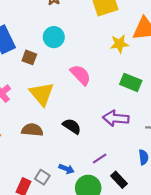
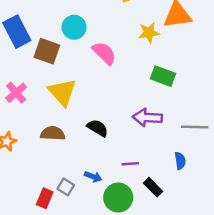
brown square: (29, 57) -> (47, 51), size x1.5
pink semicircle: (80, 75) -> (104, 53), moved
purple line: (100, 159) -> (130, 164), turned 32

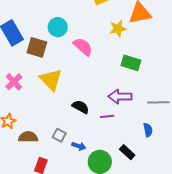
brown semicircle: (53, 133) -> (28, 137), moved
purple line: (130, 164) -> (107, 116), moved
gray square: (66, 187) -> (59, 135), moved

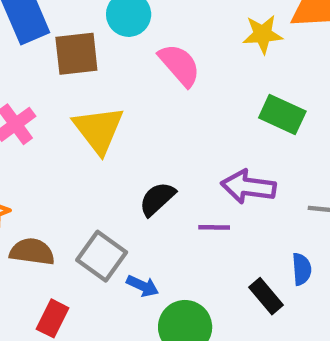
brown square: (37, 47) -> (76, 54), turned -30
black semicircle: (80, 107) -> (157, 199), turned -78
gray square: (59, 135) -> (102, 256), size x1.5
black rectangle: (127, 152) -> (266, 296), moved

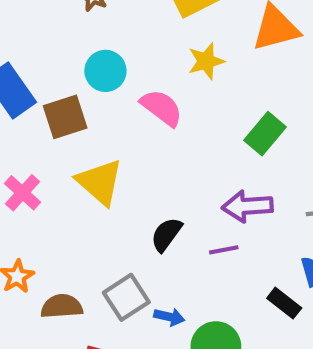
yellow star: (263, 34) -> (206, 61), moved
green rectangle: (282, 114) -> (265, 134), turned -63
gray square: (102, 256) -> (126, 297), turned 33

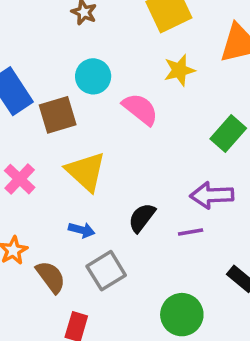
brown semicircle: (62, 306) -> (51, 277), turned 56
blue arrow: (169, 317) -> (82, 230), moved

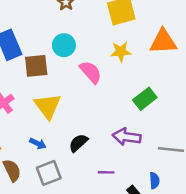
purple line: (191, 232) -> (106, 172), moved

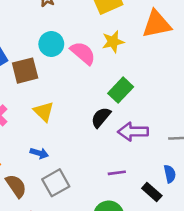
pink semicircle: (91, 72) -> (83, 53), moved
green rectangle: (145, 99) -> (121, 90), moved
yellow triangle: (48, 106) -> (44, 112), size x0.7
black semicircle: (78, 143) -> (101, 117), moved

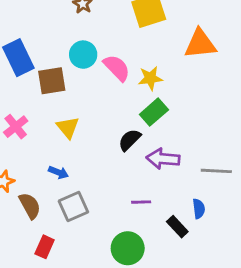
yellow star: (113, 42) -> (150, 78), moved

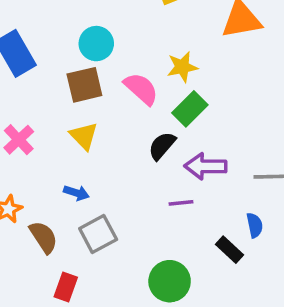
pink semicircle: (117, 68) -> (141, 89), moved
brown square: (52, 81) -> (84, 85), moved
purple line: (141, 202) -> (181, 203), moved

